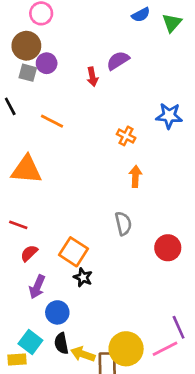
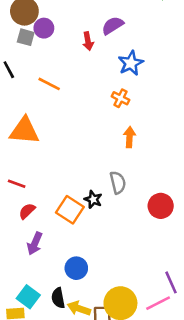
blue star: (169, 116) -> (131, 63), moved, turned -30
black star: (83, 277) -> (93, 199), moved
blue circle: (57, 312) -> (76, 268), moved

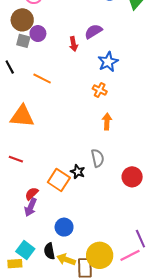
red semicircle: (27, 211) -> (32, 194), moved

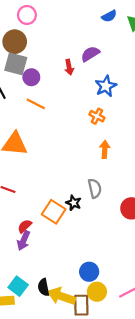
purple circle: (38, 34) -> (31, 77), moved
gray square: (23, 41) -> (16, 64), size x1.5
blue circle: (64, 227) -> (89, 272), moved
yellow circle: (100, 255) -> (97, 292), size x0.7
yellow arrow: (66, 260) -> (61, 296), size x1.4

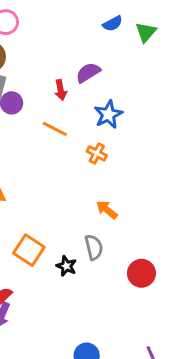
orange line: (36, 104) -> (55, 129), moved
orange arrow: (105, 149) -> (107, 210), moved, turned -54
orange square: (54, 212) -> (29, 250), moved

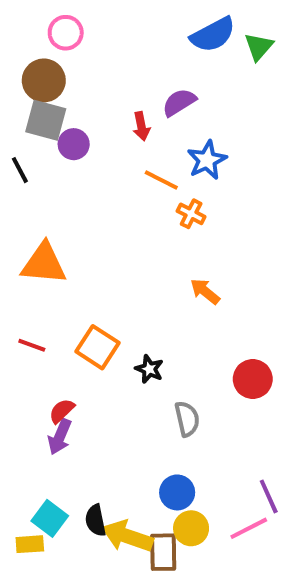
blue semicircle: (113, 24) -> (213, 35), size x1.6
orange line: (55, 129) -> (161, 180), moved
gray semicircle: (94, 247) -> (187, 419), moved

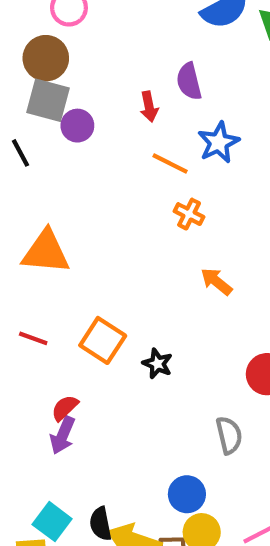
purple semicircle: (179, 102) -> (189, 81), turned -72
orange cross: (191, 214) -> (189, 214), moved
gray semicircle: (187, 419) -> (229, 435), moved

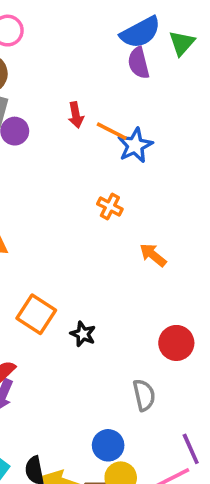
purple semicircle: (189, 81) -> (139, 63), moved
orange line: (170, 164) -> (112, 131), moved
orange arrow: (216, 281) -> (153, 255), moved

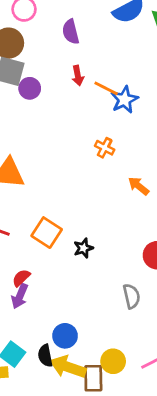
purple semicircle: (139, 63) -> (71, 32), moved
black star: (83, 334) -> (83, 248), turned 30
blue circle: (108, 445) -> (65, 336), moved

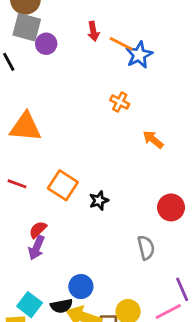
black semicircle: (45, 356) -> (61, 306), turned -90

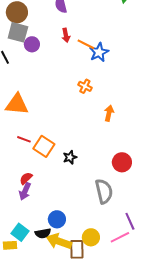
orange arrow: (153, 139) -> (109, 113), turned 63
red line: (17, 184) -> (24, 139), moved
gray semicircle: (146, 248) -> (104, 191), size x1.4

